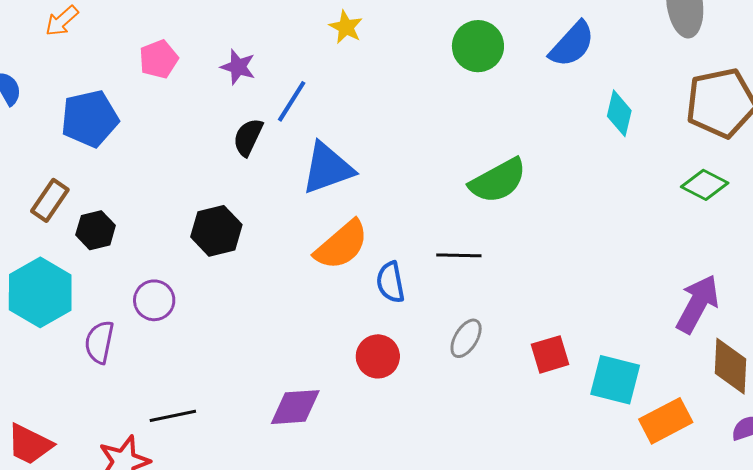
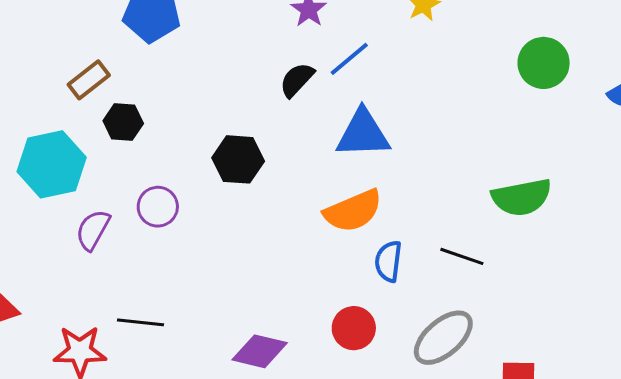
gray ellipse: (466, 338) -> (443, 338), size x1.6

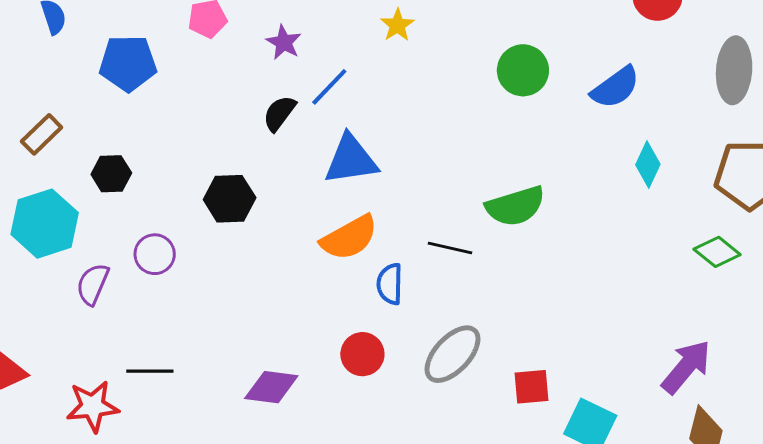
brown rectangle: (89, 80) -> (42, 134), moved
black line: (462, 256) -> (450, 248), moved

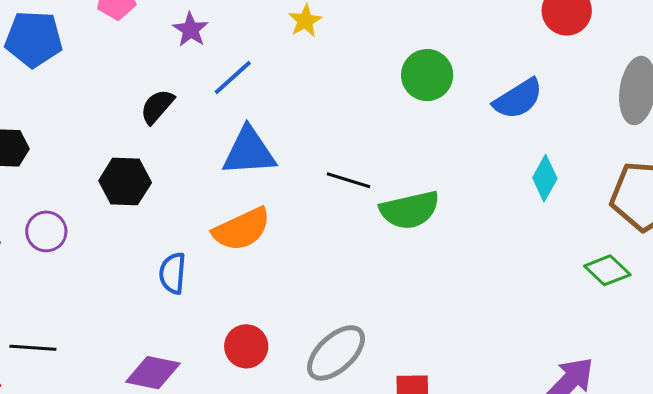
black semicircle: (279, 113) -> (157, 107), moved
black line: (450, 248) -> (348, 180), moved
blue semicircle: (390, 284) -> (173, 273), moved

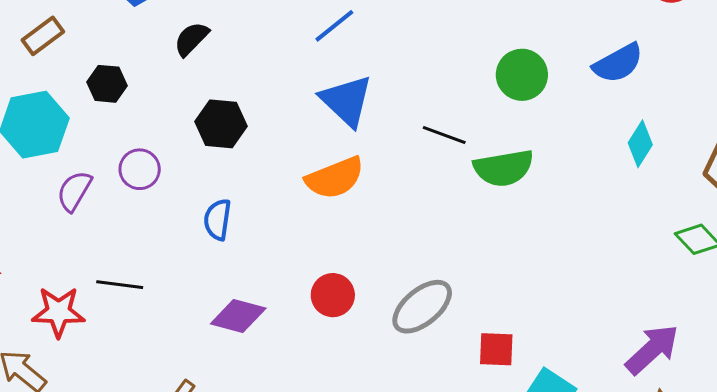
green circle: (427, 75) -> (522, 75), moved
black semicircle: (157, 107) -> (191, 39), moved
blue triangle: (249, 152) -> (346, 101), turned 44
blue semicircle: (173, 273) -> (218, 219), moved

